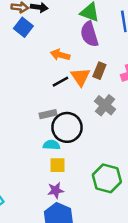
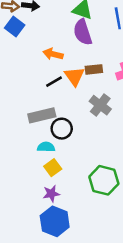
brown rectangle: (99, 71) -> (94, 69), turned 63
gray rectangle: (48, 114) -> (42, 115), size x1.5
black circle: (67, 127) -> (62, 129), size x0.7
yellow square: (58, 165) -> (53, 168), turned -35

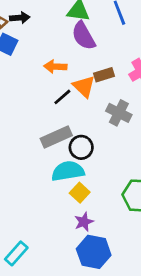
cyan semicircle: (46, 147) -> (68, 171), size x1.6

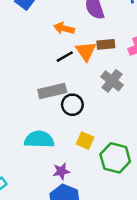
cyan semicircle: (68, 171) -> (39, 139), moved
yellow square: (80, 193) -> (85, 141), moved, turned -30

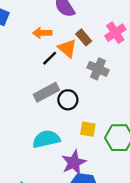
brown rectangle: (106, 44) -> (84, 37), turned 70
purple star: (61, 171) -> (74, 162), size x1.5

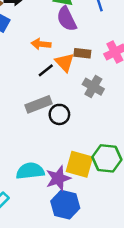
brown rectangle: (84, 37) -> (82, 53), turned -49
yellow square: (88, 129) -> (79, 164), moved, size x1.6
cyan semicircle: (46, 139) -> (30, 171), moved

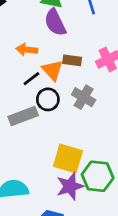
black circle: (59, 114) -> (48, 99), moved
yellow square: (79, 164) -> (68, 158), moved
purple star: (58, 178) -> (70, 186), moved

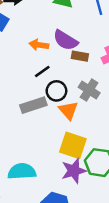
purple semicircle: (55, 22) -> (65, 40), moved, turned -35
orange triangle: (52, 70) -> (68, 110), moved

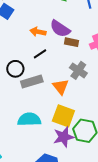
black circle: (56, 91) -> (15, 69), moved
cyan semicircle: (22, 171) -> (29, 119), moved

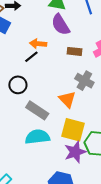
purple semicircle: (60, 29) -> (60, 25), moved, turned 30
black line: (40, 54) -> (31, 57), moved
gray rectangle: (32, 82) -> (37, 110), moved, turned 55

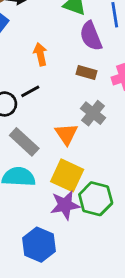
purple semicircle: (60, 25) -> (91, 36), moved
orange arrow: (38, 44) -> (40, 54), turned 63
black line: (31, 57) -> (30, 91), moved

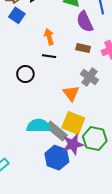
black line: (30, 91) -> (49, 56), moved, turned 40
gray rectangle: (24, 142) -> (56, 131), moved
blue hexagon: (39, 245) -> (57, 158), moved

